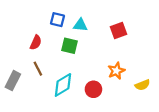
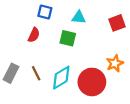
blue square: (58, 20) -> (45, 12), moved
brown line: (38, 69) -> (36, 73), moved
red circle: (93, 89) -> (92, 82), size x1.6

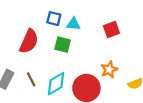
blue square: (45, 12) -> (54, 19), moved
red semicircle: (34, 35) -> (29, 41), size x1.6

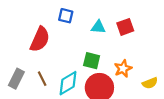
cyan triangle: (73, 24) -> (98, 27), moved
green square: (63, 45) -> (92, 61), moved

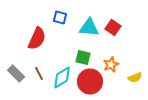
cyan triangle: (98, 27) -> (89, 28), size x1.5
red square: (125, 27) -> (113, 28), turned -35
gray rectangle: (16, 79) -> (16, 74), turned -72

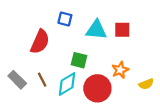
red square: (113, 28) -> (122, 30), turned -35
green square: (83, 58) -> (79, 60), moved

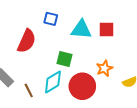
brown line: (42, 80) -> (29, 90), moved

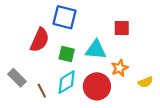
blue square: (51, 19) -> (65, 17), size x1.6
cyan triangle: (81, 29) -> (96, 50), moved
green square: (64, 59) -> (67, 54), moved

